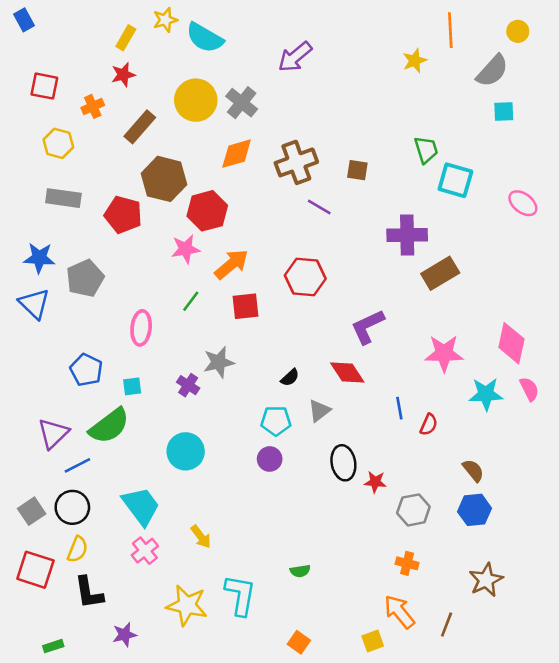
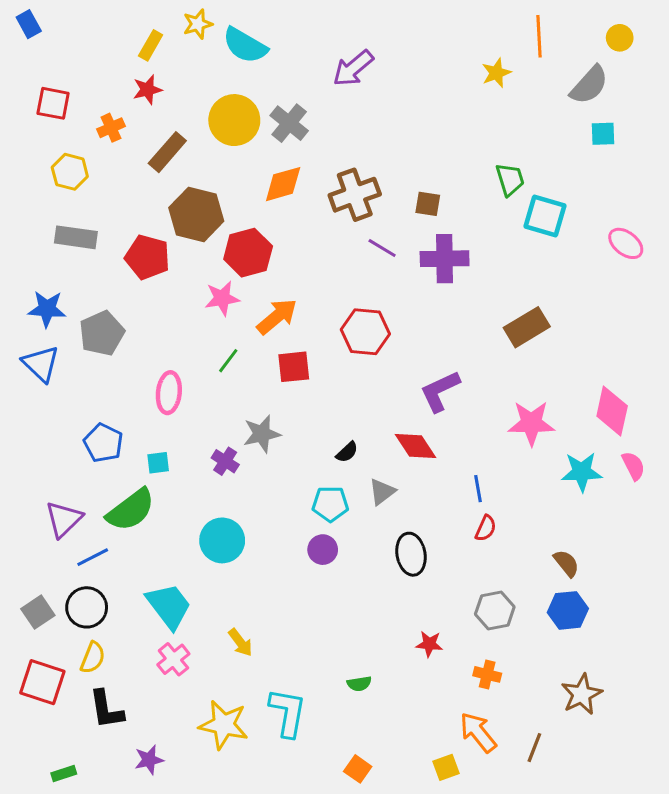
purple cross: (407, 235) -> (445, 259), moved
red semicircle: (429, 425) -> (486, 528), moved
red star: (375, 482) -> (429, 644), moved

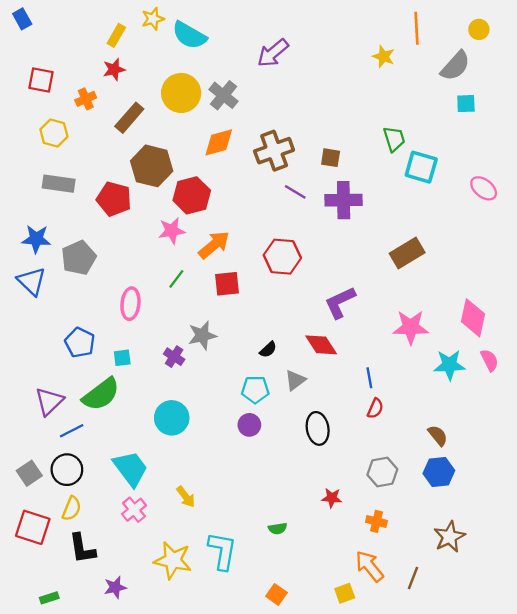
yellow star: (496, 73) -> (384, 56), turned -30

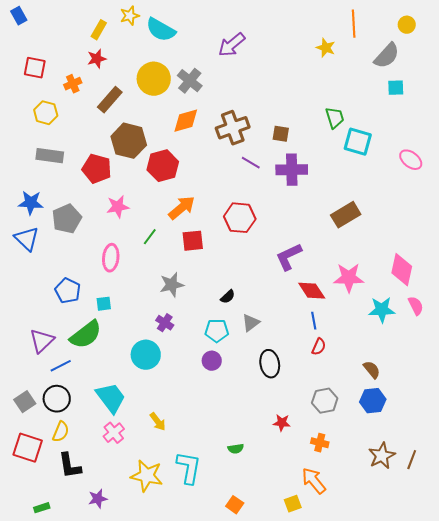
pink star: (172, 231) -> (118, 207), moved
red diamond: (321, 345) -> (312, 291), moved
purple cross: (174, 357) -> (165, 323), moved
brown line: (413, 578) -> (412, 460), moved

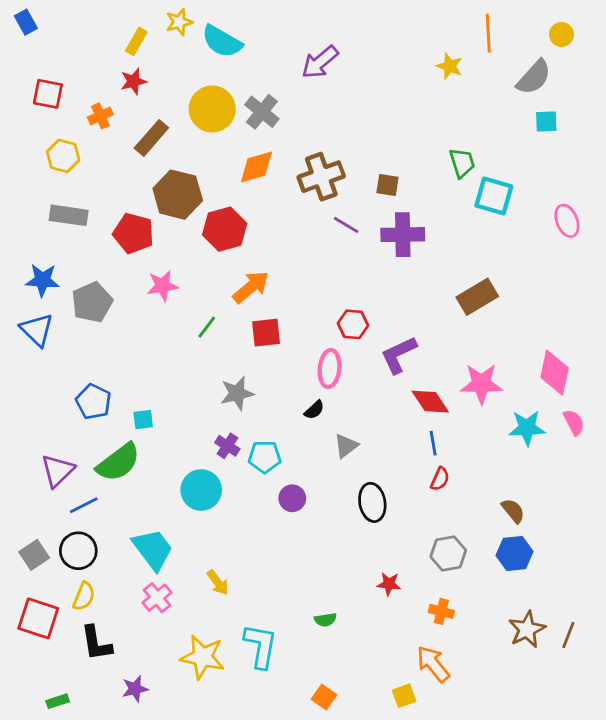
pink ellipse: (411, 160) -> (567, 221), turned 30
red hexagon: (240, 218) -> (353, 324), moved, size x0.7
pink ellipse: (111, 258) -> (330, 369), moved
cyan pentagon: (217, 331) -> (265, 457), moved

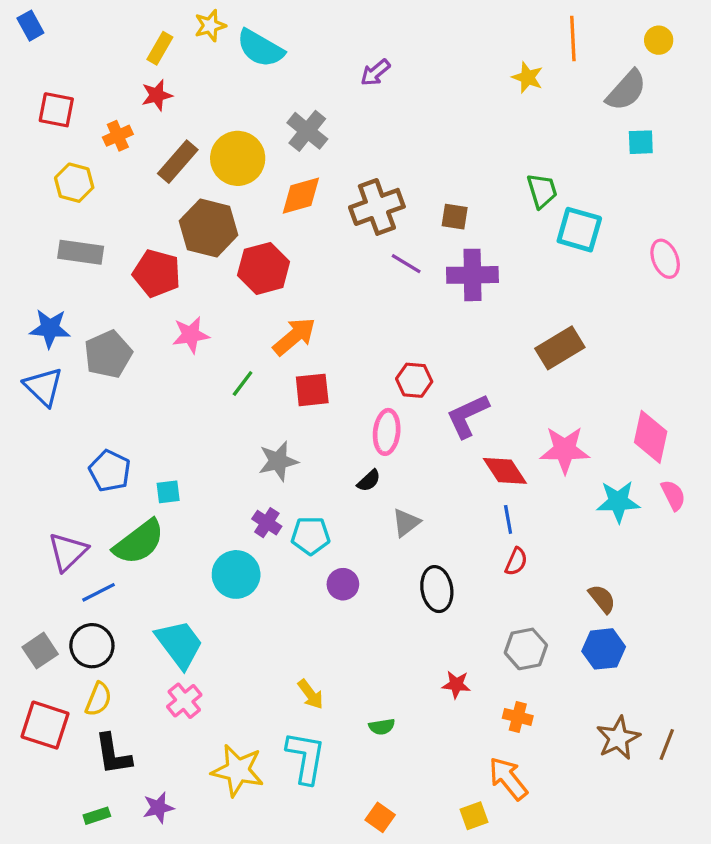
purple arrow: (320, 62) -> (375, 73), size x0.7
yellow circle: (212, 109) -> (238, 158), moved
yellow arrow: (218, 582) -> (311, 694), moved
green rectangle: (58, 701) -> (97, 816), moved

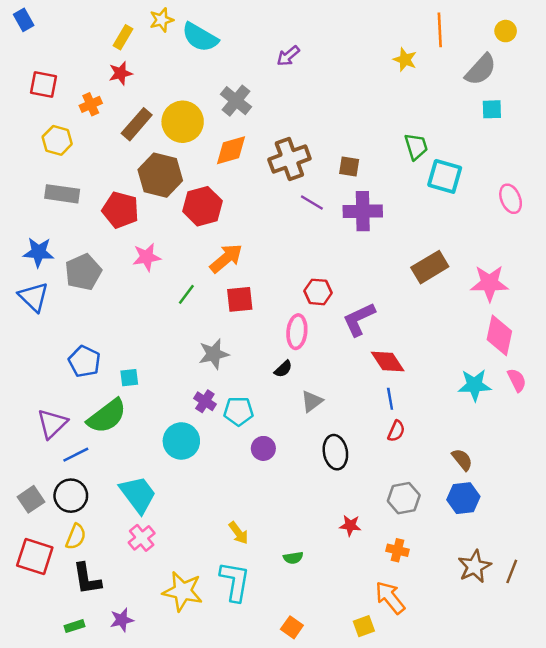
pink star: (565, 450) -> (489, 283), moved

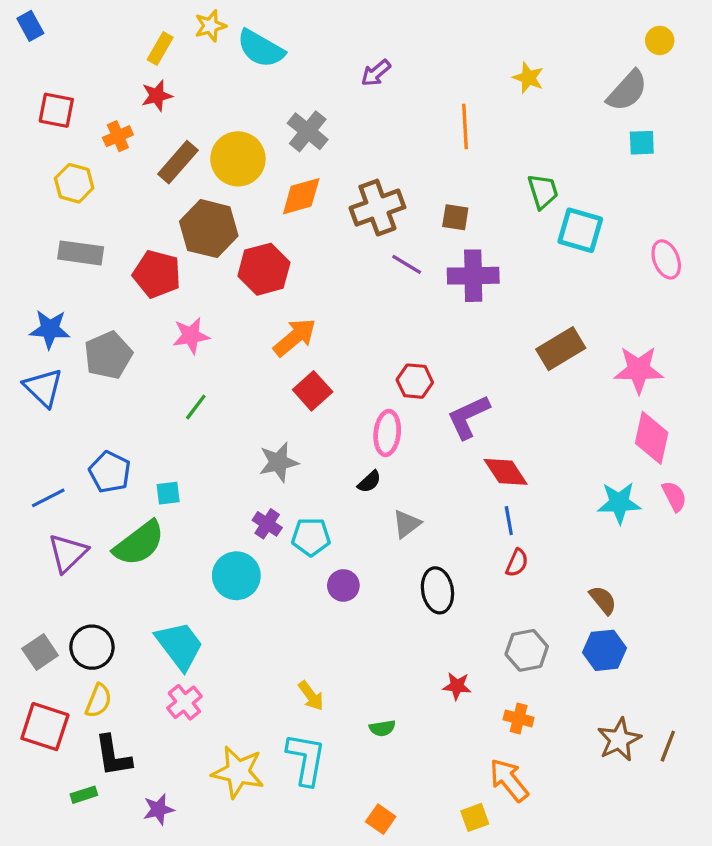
orange line: (440, 30) -> (465, 126), moved
green line: (186, 294) -> (196, 407), moved
red square: (240, 299) -> (313, 391), turned -36
blue line: (76, 455) -> (48, 498), moved
green rectangle: (75, 626) -> (84, 795), moved

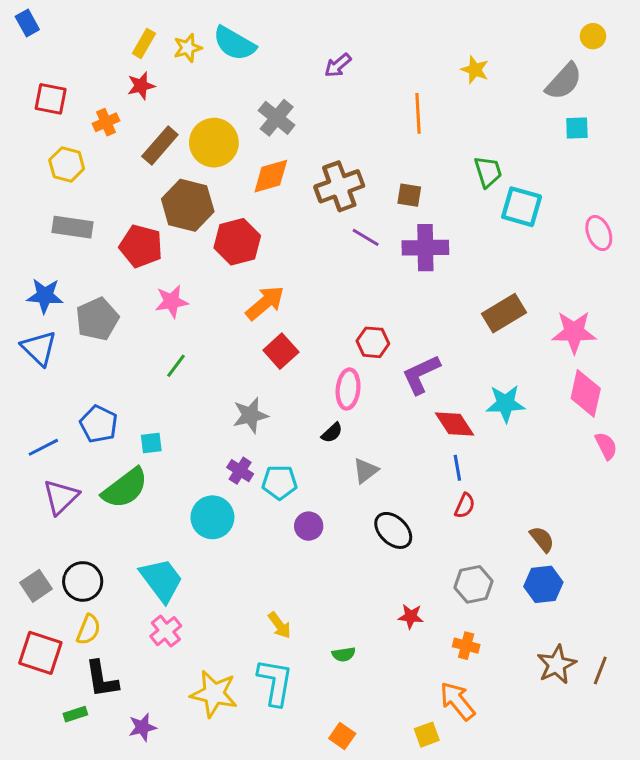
yellow star: (210, 26) -> (188, 48), moved
cyan star: (619, 503) -> (506, 404), moved
black ellipse: (437, 590) -> (393, 530), turned -36

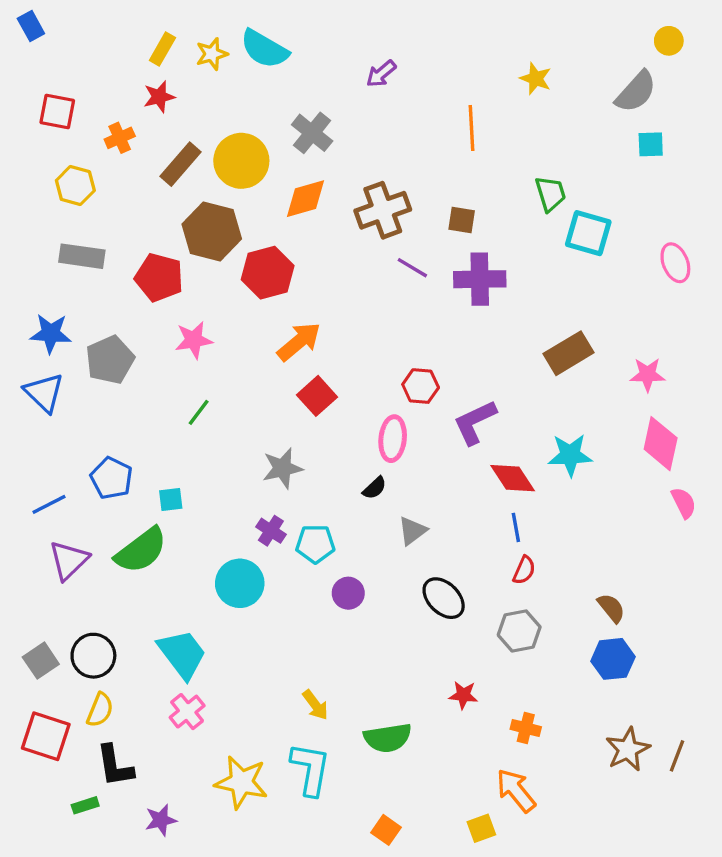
pink star: (574, 332) -> (647, 375), size x0.7
gray hexagon: (473, 584) -> (519, 631), moved
green semicircle: (344, 654) -> (388, 738), size x1.8

